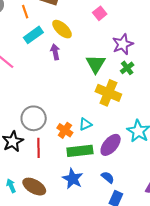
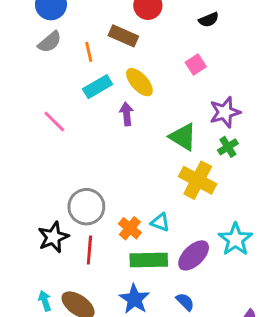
green triangle: (96, 64) -> (183, 137), turned -35
cyan triangle: (85, 124) -> (160, 222), turned 40

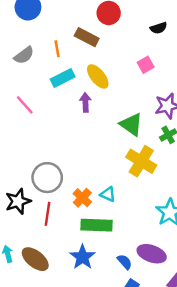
gray semicircle: (50, 42) -> (24, 55), moved
purple ellipse: (194, 255) -> (152, 254), moved, turned 60

